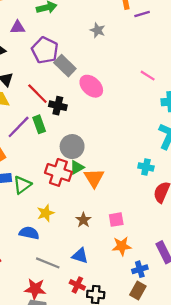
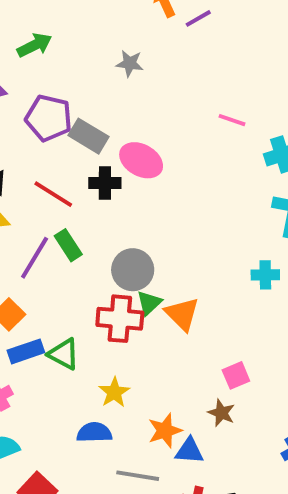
black cross: (58, 106) -> (105, 183), moved
green triangle: (22, 185) -> (64, 354), turned -42
brown star: (83, 220) -> (221, 413), moved
orange star: (122, 246) -> (165, 431), moved

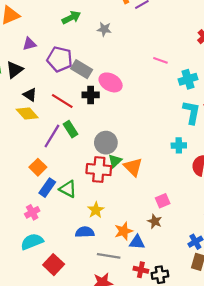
green arrow: (35, 45) -> (71, 18), moved
blue rectangle: (26, 351) -> (47, 188), turned -36

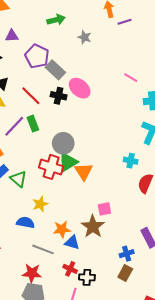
green triangle: (115, 161) -> (68, 162), size x1.5
brown star: (155, 221) -> (93, 227), size x1.6

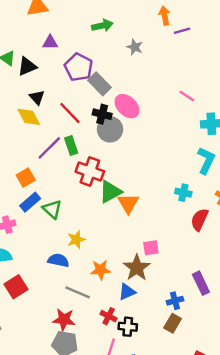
gray circle: (63, 143) -> (110, 129), moved
red cross: (51, 167) -> (90, 172), moved
blue triangle: (72, 242) -> (127, 292), moved, turned -42

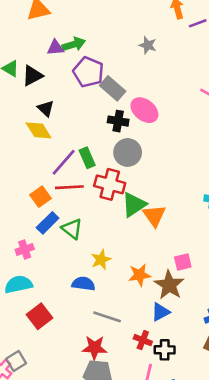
green arrow: (102, 26) -> (74, 44), moved
red line: (70, 113) -> (69, 187), moved, turned -45
gray circle: (110, 129) -> (128, 152), moved
orange star: (101, 270) -> (140, 275), moved

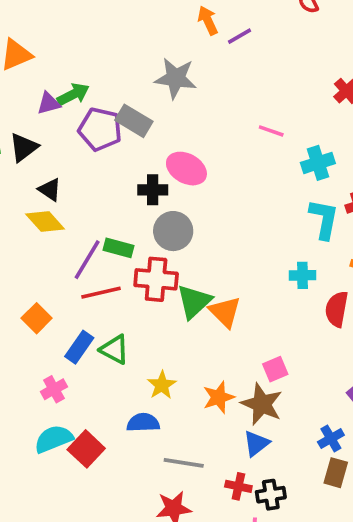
gray star: (148, 45) -> (176, 78), size x1.6
gray rectangle: (113, 88) -> (134, 121), moved
green rectangle: (87, 158) -> (119, 248), turned -42
orange square: (41, 197) -> (37, 318), moved
red square: (40, 316) -> (86, 449), moved

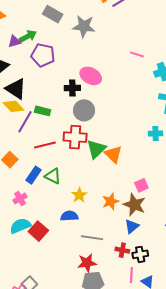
gray rectangle: (134, 121) -> (53, 14), moved
black triangle: (50, 190) -> (16, 89), size x1.6
green rectangle: (119, 248) -> (43, 111), moved
purple line: (87, 260) -> (25, 122), moved

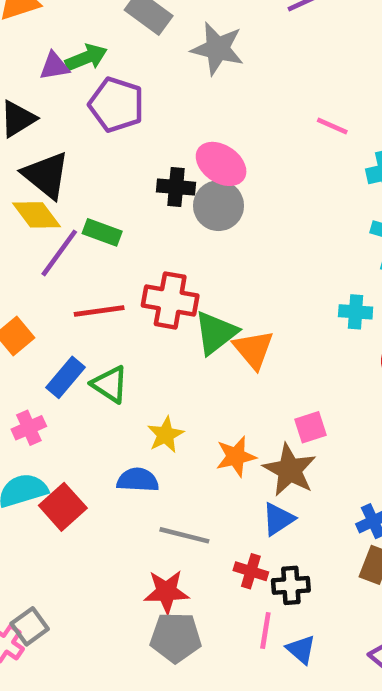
gray circle: (84, 110) -> (219, 206), moved

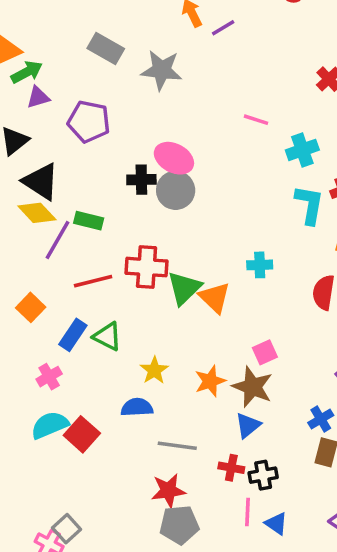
green arrow: (86, 58) -> (27, 72), moved
cyan cross: (356, 312) -> (260, 265), moved

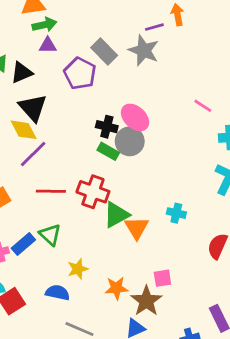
purple line: (223, 28) -> (154, 27), moved
gray rectangle: (106, 49) -> (104, 52), moved
green rectangle: (89, 221) -> (108, 151), moved
blue rectangle: (73, 335) -> (23, 244), moved

